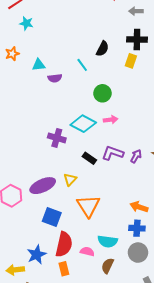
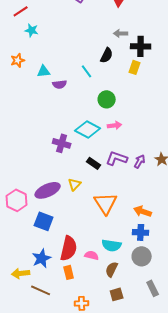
gray arrow: (136, 11) -> (121, 33), moved
orange triangle: (88, 206) -> (106, 203), moved
blue square: (52, 217) -> (44, 221), moved

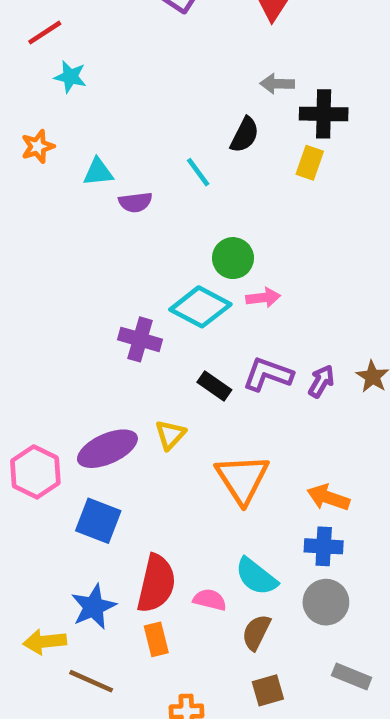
green circle: (107, 99) -> (233, 258), moved
cyan semicircle: (112, 245) -> (256, 577), turned 30
gray rectangle: (153, 288) -> (352, 677), turned -42

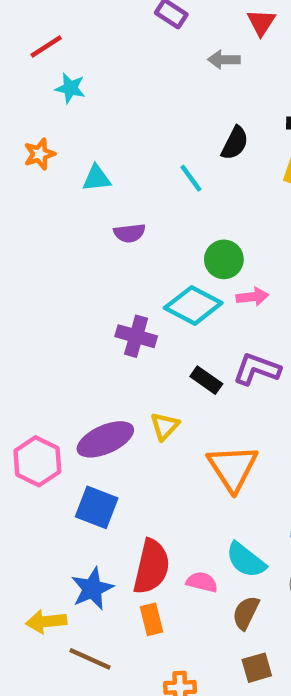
gray arrow: (277, 84) -> (224, 60), moved
purple semicircle: (135, 202) -> (129, 233), moved

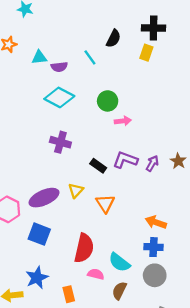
purple semicircle: (129, 233) -> (59, 67), moved
cyan diamond: (193, 305) -> (59, 97), moved
orange triangle: (233, 468) -> (105, 203), moved, size x0.7
red semicircle: (151, 567) -> (84, 248), moved

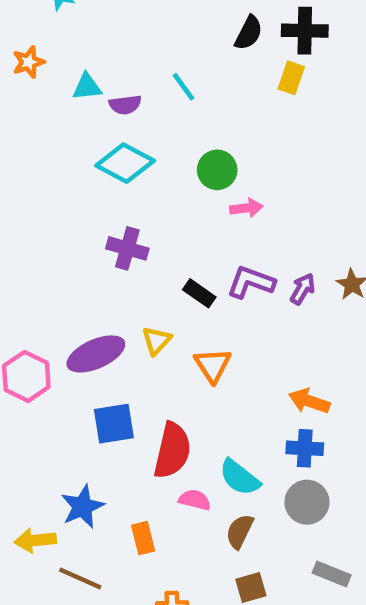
black semicircle: (113, 39) -> (249, 33), moved
blue square: (39, 234) -> (114, 424), moved, turned -30

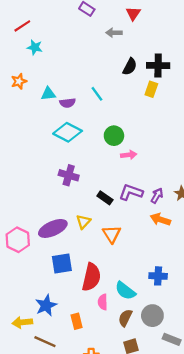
orange arrow: (309, 401) -> (160, 219), moved
pink semicircle: (195, 500) -> (103, 302), turned -105
gray circle: (307, 502) -> (152, 316), moved

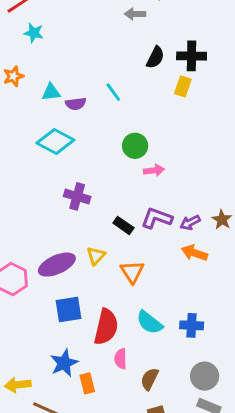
cyan diamond: (68, 132) -> (55, 141), moved
purple arrow: (157, 196) -> (190, 223), turned -147
cyan semicircle: (125, 291) -> (150, 322), moved
blue star: (46, 305) -> (64, 363), moved
gray circle: (152, 316) -> (205, 376), moved

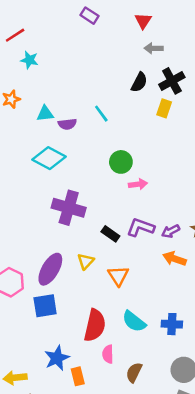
gray arrow: (135, 14) -> (154, 48), moved
black cross: (192, 56) -> (172, 81), turned -30
purple cross: (77, 196) -> (69, 208), size x1.4
purple ellipse: (57, 265) -> (50, 269), turned -36
blue square: (68, 309) -> (45, 306), moved

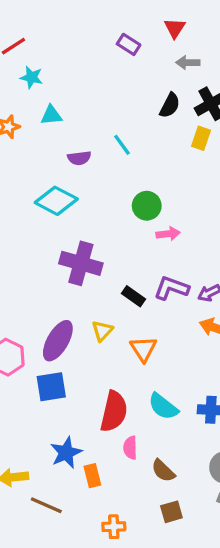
purple rectangle: (90, 16) -> (129, 44), moved
cyan triangle: (45, 114) -> (51, 115), moved
brown semicircle: (134, 372) -> (163, 471), turned -72

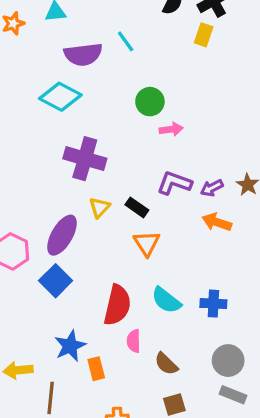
purple semicircle: (79, 158) -> (83, 54), size x1.6
black rectangle: (134, 296) -> (137, 207), moved
yellow triangle: (102, 331) -> (99, 207), moved
blue square: (51, 387) -> (56, 281), turned -36
brown line: (46, 505) -> (51, 398), turned 72

